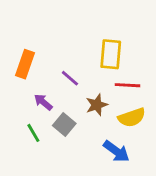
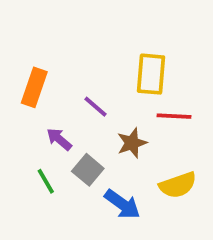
yellow semicircle: (132, 118) -> (178, 185), moved
blue arrow: (116, 151) -> (122, 204), moved

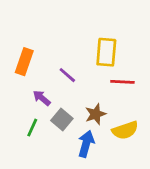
brown star: (132, 143) -> (96, 114), moved
green line: (46, 181) -> (32, 128), turned 54
blue arrow: (122, 204) -> (86, 144), turned -110

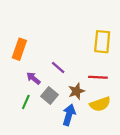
yellow rectangle: (106, 52) -> (102, 42), moved
purple line: (67, 75) -> (58, 68), moved
red line: (122, 82) -> (98, 77), moved

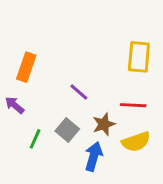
purple arrow: (33, 78) -> (15, 105), moved

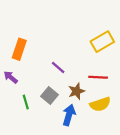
yellow rectangle: (139, 57) -> (102, 42), turned 55
green line: (35, 139) -> (26, 102), turned -40

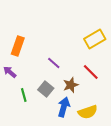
red line: (98, 77) -> (91, 72), turned 42
yellow semicircle: (100, 104) -> (88, 112), moved

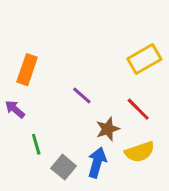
gray square: (46, 89) -> (64, 167), moved
yellow semicircle: (88, 112) -> (140, 152), moved

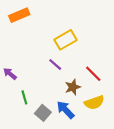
yellow rectangle: (144, 59) -> (65, 40), moved
orange rectangle: (27, 70) -> (19, 15), moved, turned 48
blue arrow: (97, 162) -> (65, 110), turned -60

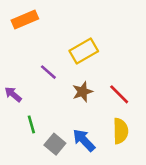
purple line: (55, 64) -> (48, 72), moved
brown star: (73, 87) -> (83, 92), moved
yellow semicircle: (94, 103) -> (121, 131), turned -72

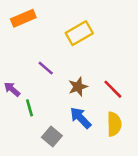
yellow rectangle: (84, 51) -> (79, 33), moved
green line: (31, 124) -> (29, 108), moved
blue arrow: (84, 140) -> (81, 118), moved

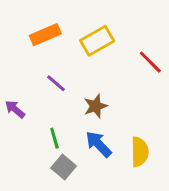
orange rectangle: (23, 18) -> (45, 35), moved
red line: (113, 89) -> (150, 62), moved
green line: (29, 108) -> (54, 138), moved

